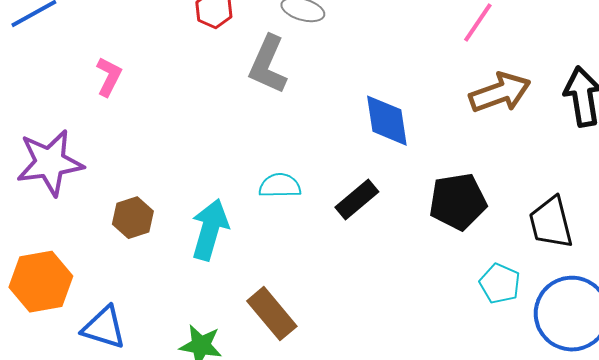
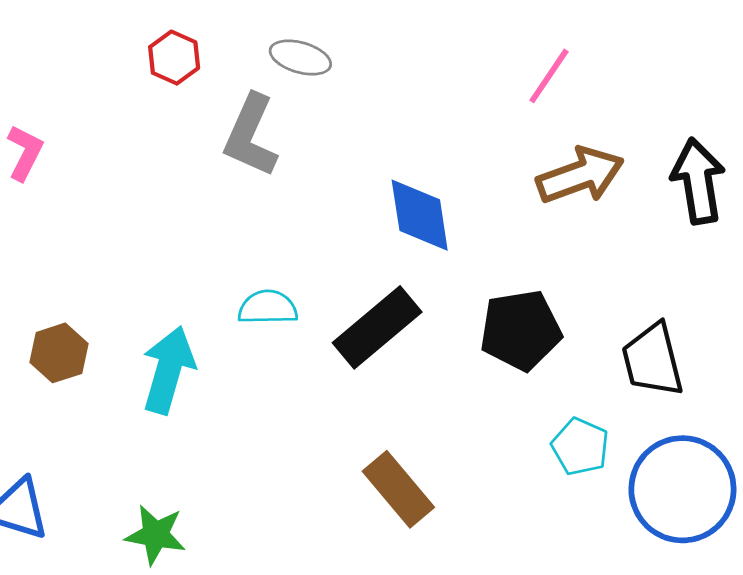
black rectangle: (357, 200) -> (377, 327), size x1.4
brown rectangle: (272, 314) -> (398, 489), moved

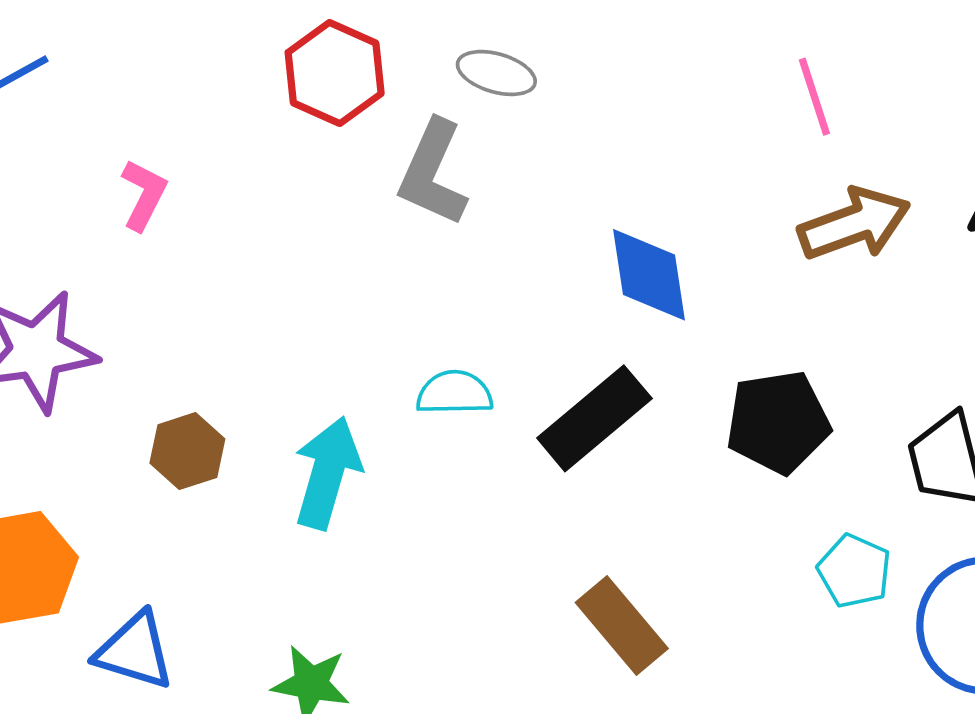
red hexagon: (174, 58) -> (335, 73), size x1.5
pink line: (549, 76) -> (814, 97), turned -52

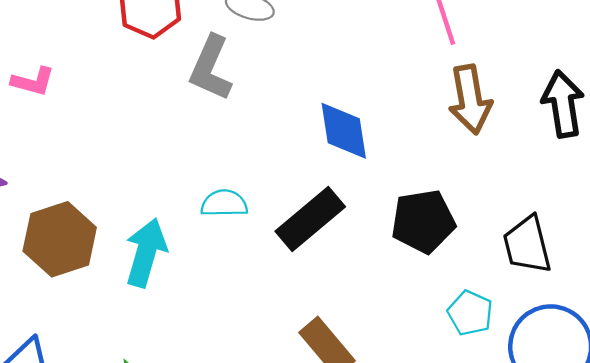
pink L-shape: (144, 195) -> (33, 82), turned 78
brown arrow: (854, 224) -> (470, 99), turned 100
brown hexagon: (187, 451) -> (60, 239), size x1.6

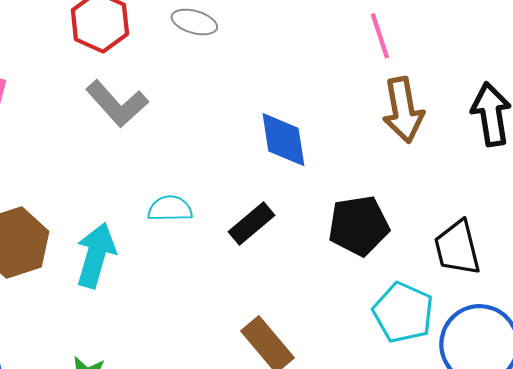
gray L-shape: (211, 68) -> (117, 104), moved, turned -66
black rectangle: (310, 219) -> (252, 223), size x0.7
cyan pentagon: (470, 313) -> (403, 312), size x1.4

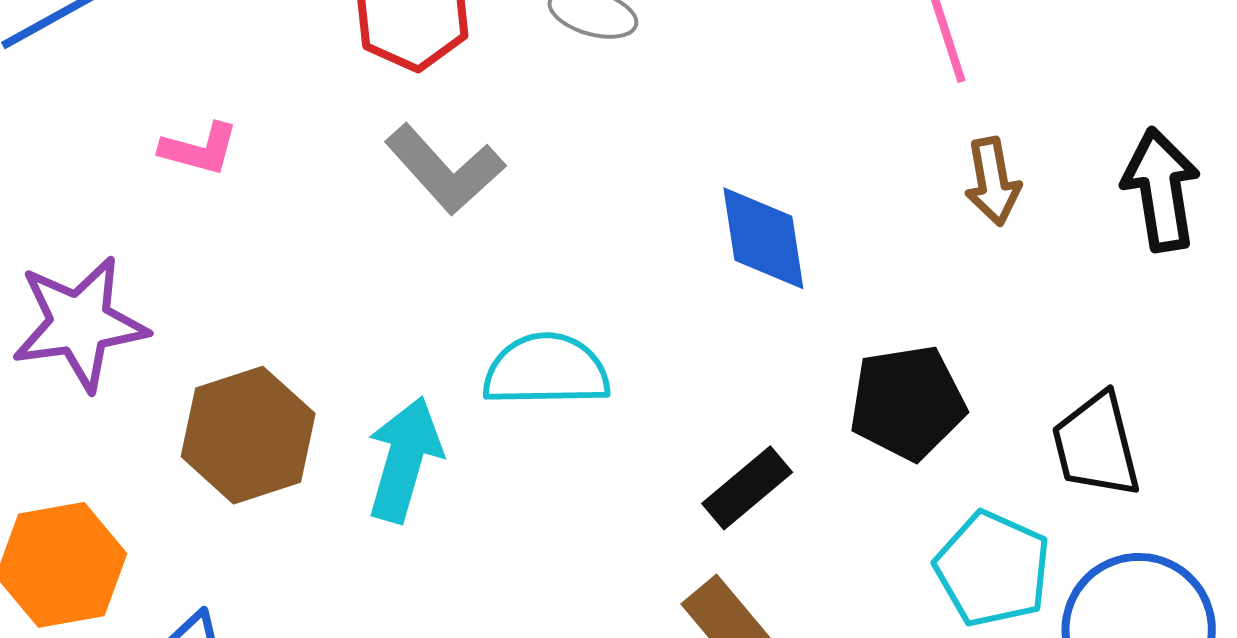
brown arrow: (403, 110) -> (993, 181), size x0.7
cyan semicircle: (170, 209) -> (546, 370), size x1.5
black rectangle: (252, 223) -> (747, 488), moved

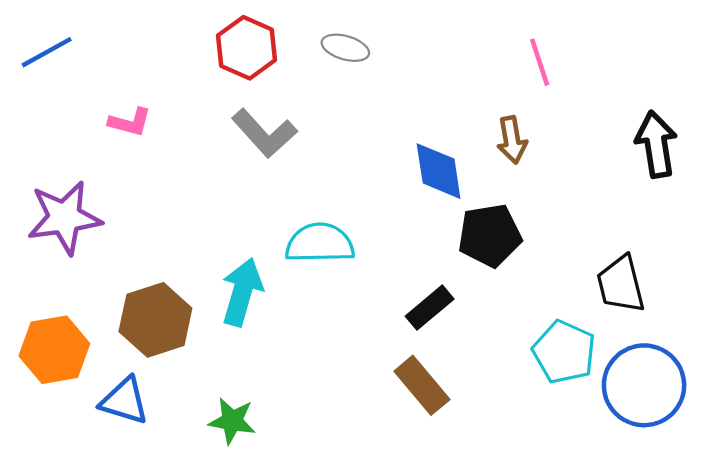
brown arrow: (993, 181) -> (512, 140), moved
black pentagon: (907, 403) -> (490, 235), moved
brown hexagon: (248, 435) -> (155, 320), moved

